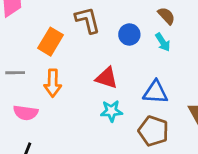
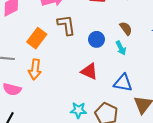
red triangle: (107, 78) -> (89, 71), moved
blue triangle: (155, 92) -> (123, 83), moved
cyan star: (111, 111) -> (78, 110), moved

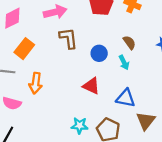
orange rectangle: (37, 38) -> (24, 49), moved

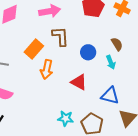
orange rectangle: (24, 49) -> (34, 49), moved
orange arrow: (36, 83) -> (47, 69), moved

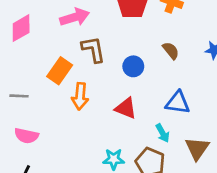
cyan arrow: (111, 62) -> (163, 133), moved
blue triangle: (110, 96) -> (178, 103), moved

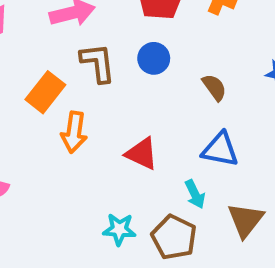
brown semicircle: (171, 51) -> (214, 87), moved
blue circle: (133, 66) -> (154, 58), moved

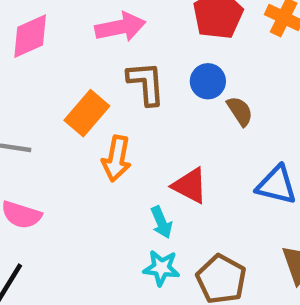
brown semicircle: (214, 87) -> (240, 111), moved
cyan arrow: (195, 194) -> (161, 222), moved

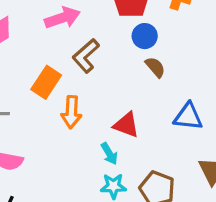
blue circle: (208, 81) -> (145, 36), moved
brown L-shape: (146, 83) -> (86, 56), turned -120

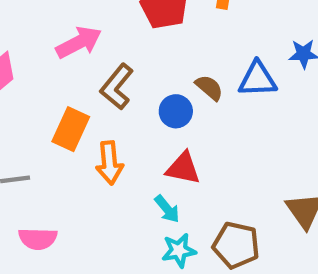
blue circle: (145, 36) -> (176, 111), moved
blue triangle: (188, 117) -> (257, 79), moved

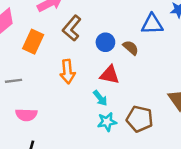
brown semicircle: (209, 88) -> (131, 48), moved
orange rectangle: (71, 129) -> (33, 42), moved

